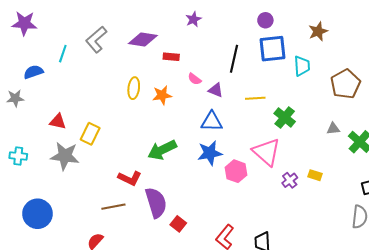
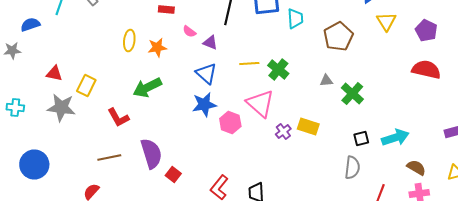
yellow line: (255, 98) -> (249, 64), moved
blue triangle: (212, 122) -> (206, 74), turned 40
green arrow: (162, 150) -> (147, 88), moved
yellow rectangle: (315, 175) -> (308, 126), size x1.5
red L-shape: (130, 178) -> (118, 118), moved, turned 35

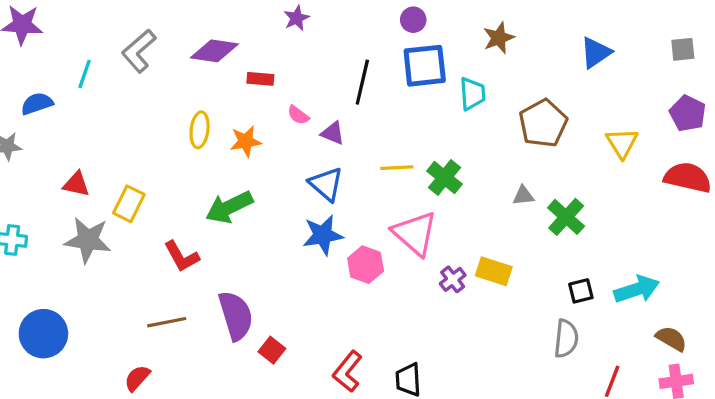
yellow triangle: (386, 22) -> (622, 143), moved

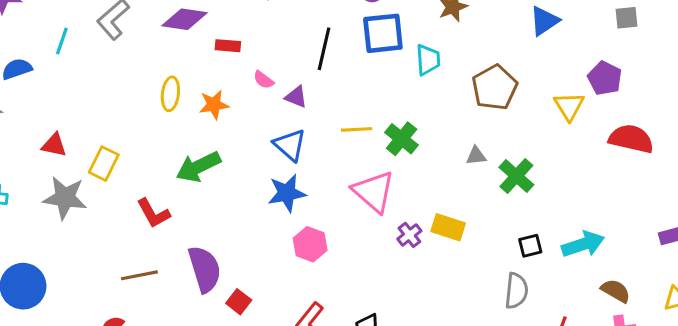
purple pentagon: (688, 113) -> (605, 78), moved
pink hexagon: (366, 265) -> (310, 244), moved

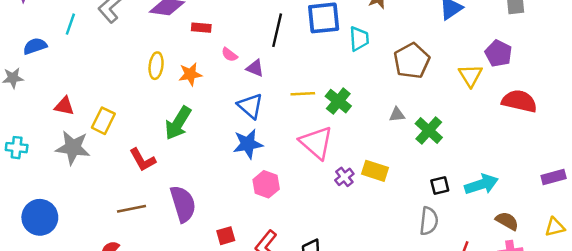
green arrow: (198, 167) -> (178, 123), turned -32
red square: (239, 302) -> (226, 236), moved, turned 36

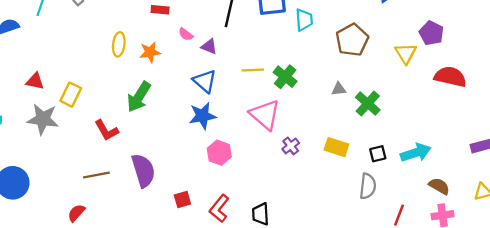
yellow rectangle: (375, 171) -> (336, 147), moved

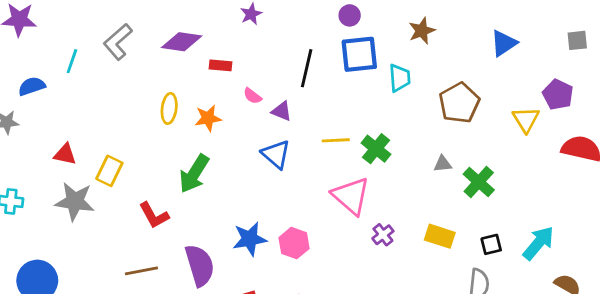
blue star: (202, 116) -> (250, 239), moved
cyan arrow: (416, 153) -> (538, 243), turned -32

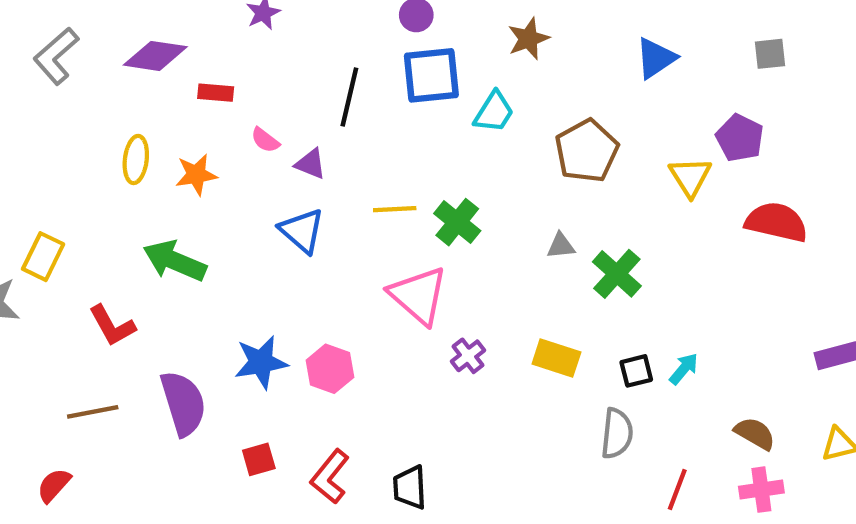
cyan trapezoid: (400, 78) -> (494, 112), turned 36
green arrow: (194, 174) -> (175, 261), turned 81
cyan arrow: (538, 243) -> (684, 369), moved, size x0.6

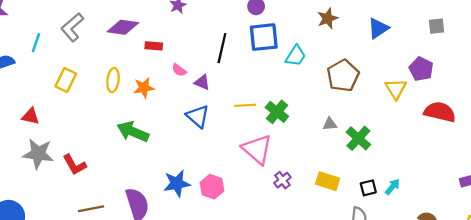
brown star: (528, 39) -> (328, 18), moved
yellow rectangle: (43, 257) -> (66, 80), moved
red L-shape: (112, 326) -> (75, 165), moved

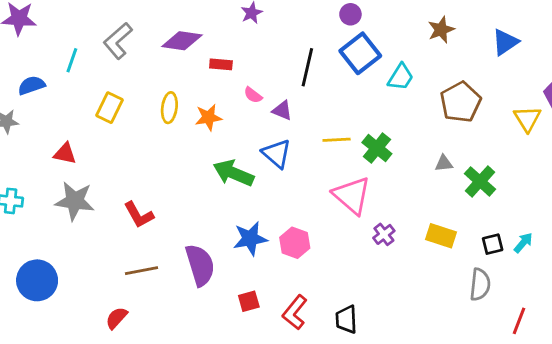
blue square: (264, 37) -> (360, 53), turned -32
green arrow: (133, 132) -> (233, 173), moved
red L-shape: (75, 165) -> (139, 215), moved

